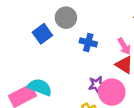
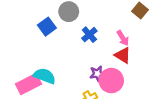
blue cross: (88, 42) -> (89, 35), turned 35

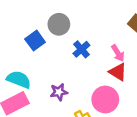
purple star: (97, 74) -> (59, 92), moved
cyan semicircle: (45, 76) -> (19, 79), moved

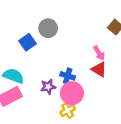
blue cross: (81, 49) -> (68, 76), moved, turned -32
pink circle: (105, 99) -> (72, 93), moved

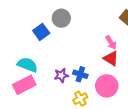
blue cross: (68, 76) -> (80, 74), moved
pink circle: (72, 93) -> (107, 86), moved

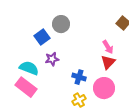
red triangle: (111, 58) -> (108, 62), turned 42
purple star: (61, 75) -> (52, 59), moved
pink rectangle: (24, 85) -> (26, 87), turned 65

